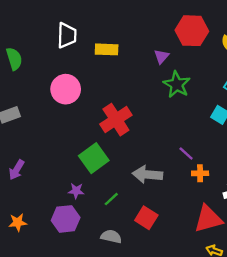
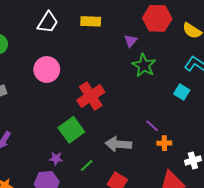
white trapezoid: (67, 35) -> (48, 22), turned 30
yellow rectangle: (107, 49) -> (91, 21), moved

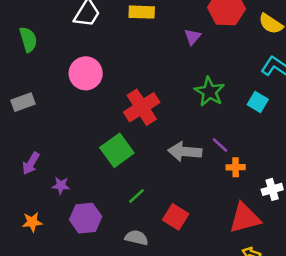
green star: (144, 65) -> (210, 92), moved
gray arrow: (118, 144) -> (185, 152), moved
purple star: (56, 158) -> (61, 186), moved

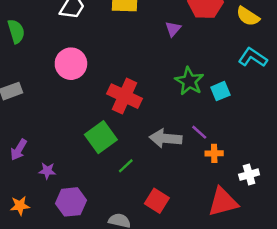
cyan square: (258, 102) -> (220, 91), moved, turned 36
red cross: (142, 107) -> (125, 96), turned -32
green line: (136, 196) -> (126, 166), moved

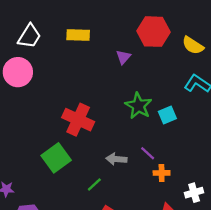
pink circle: (71, 64) -> (18, 72), moved
gray arrow: (166, 138) -> (116, 159), size x0.7
green line: (126, 166) -> (94, 185), moved

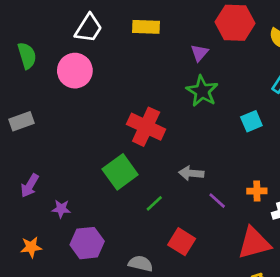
green star: (138, 106) -> (202, 91), moved
purple line: (148, 153) -> (217, 201), moved
orange cross: (162, 173) -> (257, 191), moved
green line: (94, 185) -> (154, 203), moved

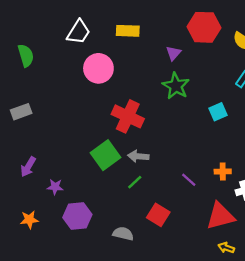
pink circle: (75, 71) -> (98, 68), moved
gray arrow: (191, 173) -> (138, 156), moved

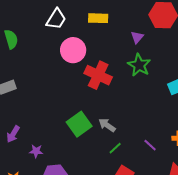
red cross: (128, 116) -> (98, 75), moved
gray arrow: (138, 156) -> (107, 125), turned 30
green line: (135, 182) -> (115, 148), moved

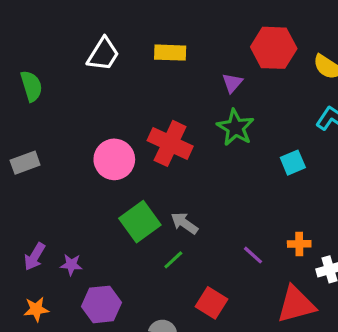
pink circle: (73, 50) -> (114, 159), moved
purple arrow: (13, 134) -> (35, 257), moved
green line: (115, 148) -> (173, 260), moved

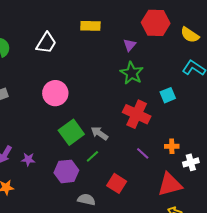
white trapezoid: (103, 54) -> (46, 43), moved
red cross: (170, 143) -> (137, 114), moved
purple hexagon: (102, 304) -> (66, 171), moved

